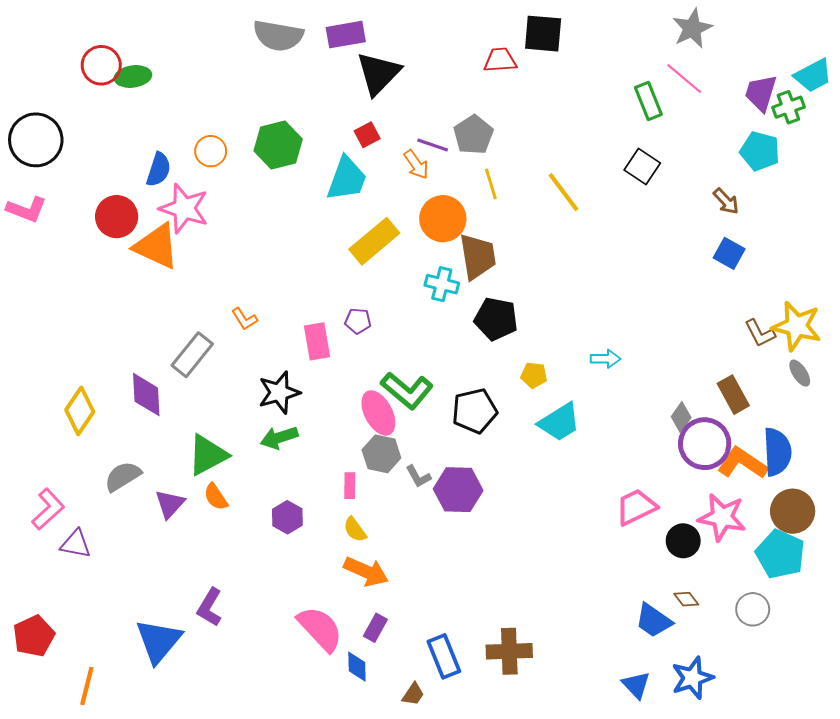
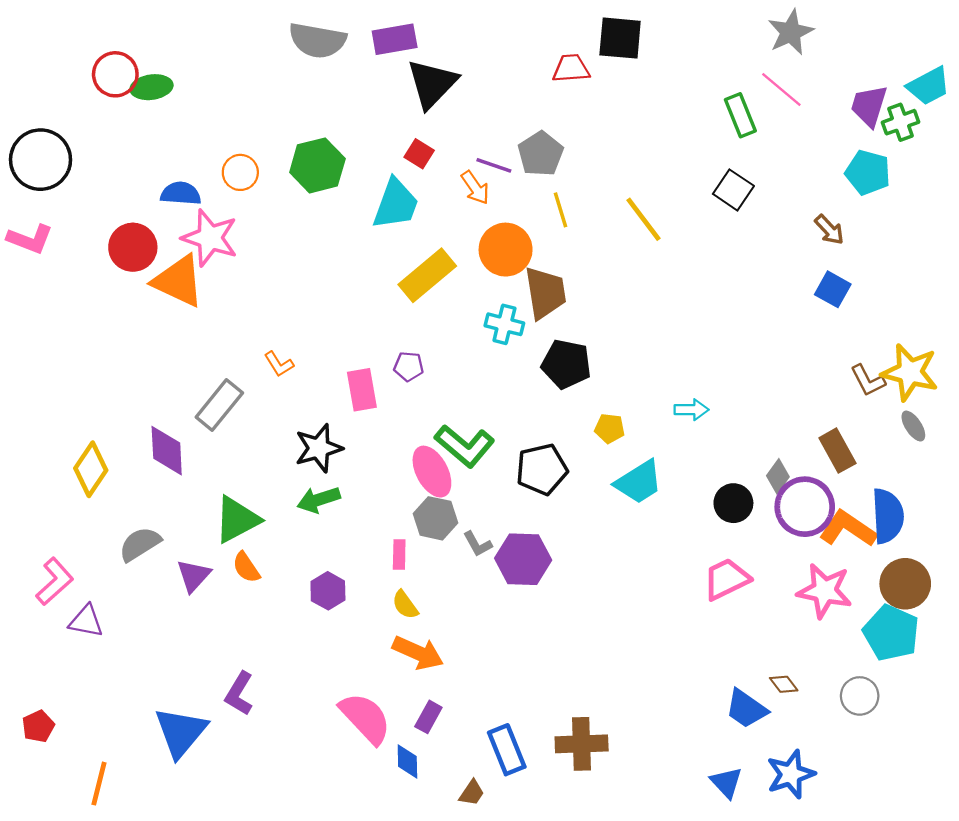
red square: (367, 135) -> (419, 154), turned -30
blue semicircle: (159, 170) -> (181, 193), turned -104
black circle: (683, 541) -> (733, 503), moved
red pentagon: (34, 636) -> (38, 726), size x0.7

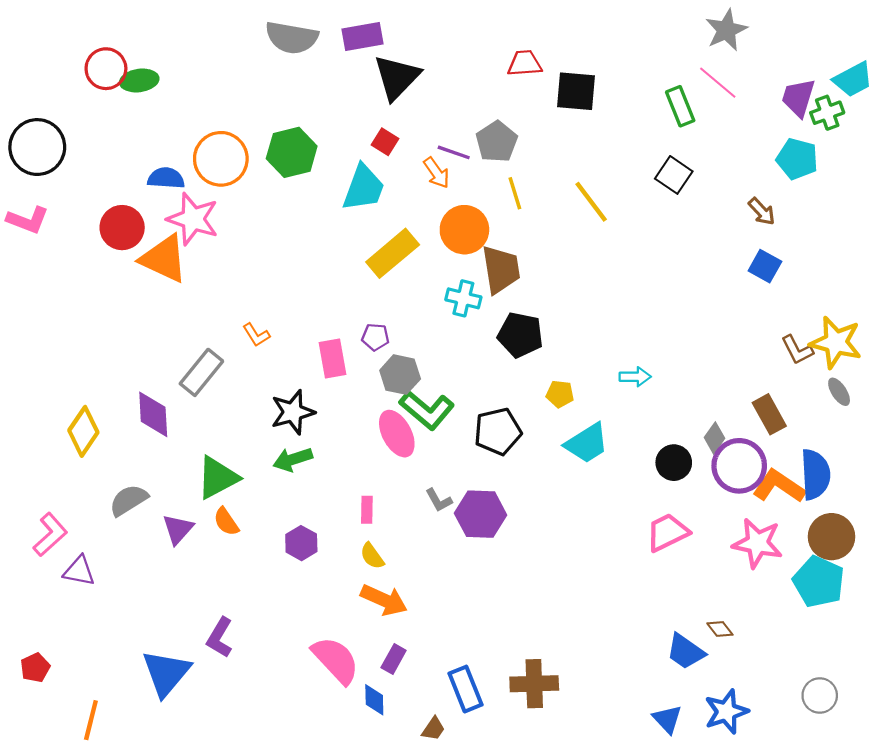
black square: (620, 38) -> (576, 91), moved
orange circle: (240, 172) -> (221, 159), size x1.6
gray hexagon: (435, 518) -> (400, 375), moved
gray circle: (860, 696) -> (820, 695), moved

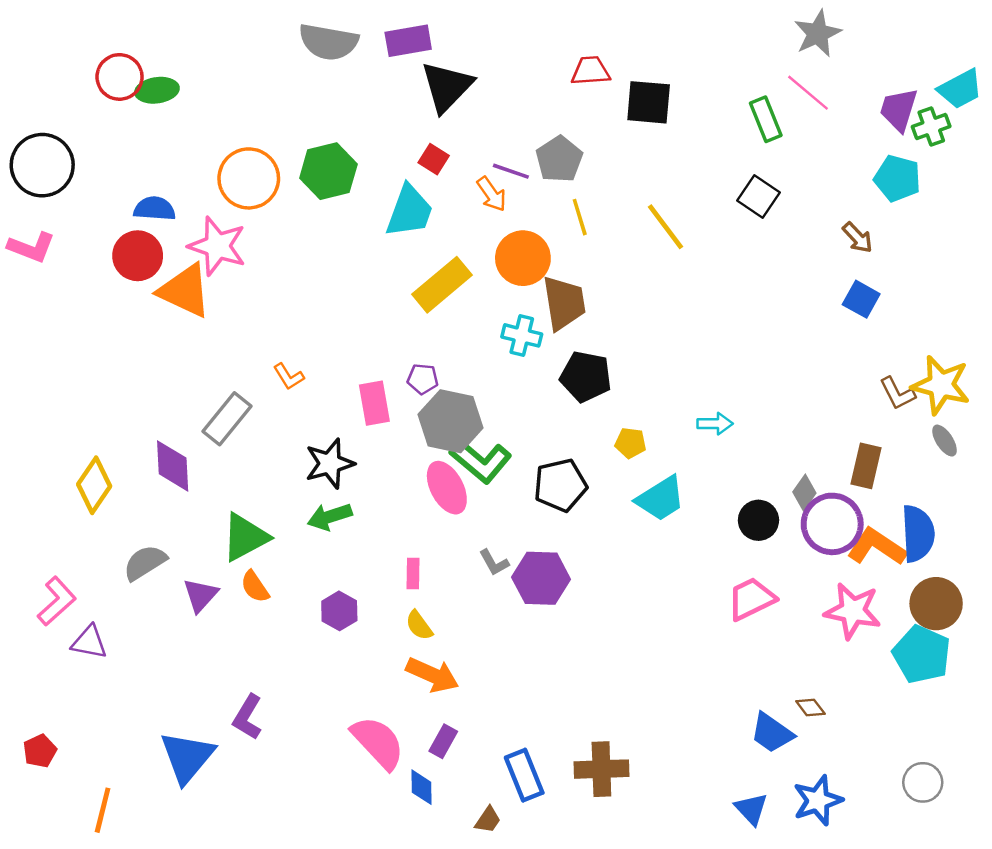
blue semicircle: (166, 178) -> (155, 209), moved
gray hexagon: (400, 375) -> (450, 421), size x1.4
brown rectangle: (769, 414) -> (866, 466), turned 42

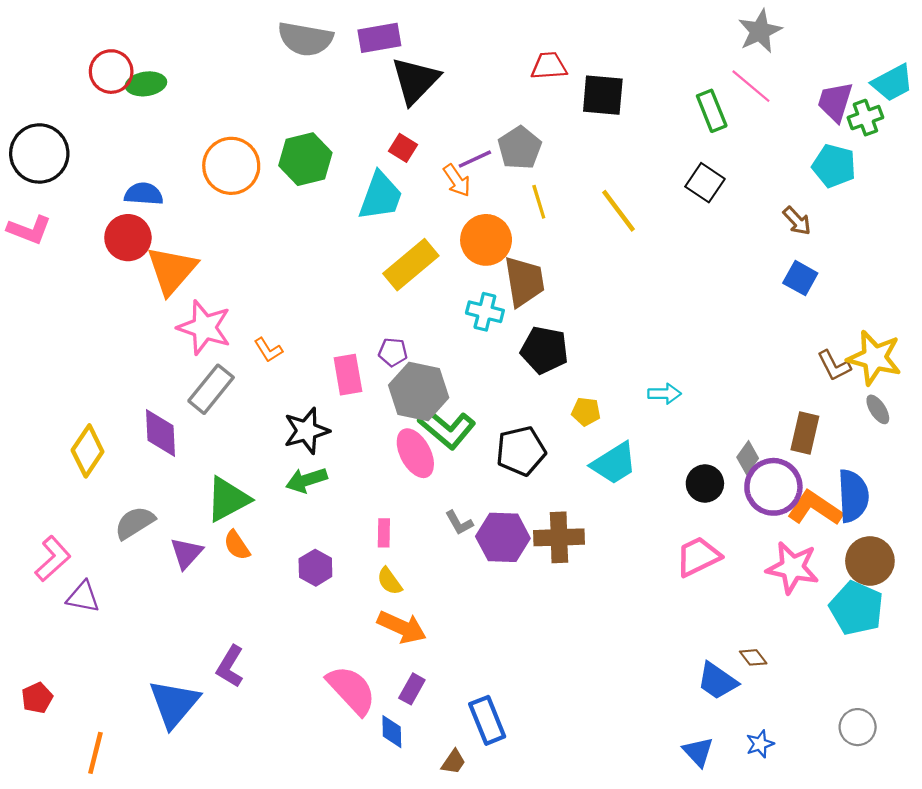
purple line: (511, 171) -> (475, 159), turned -44
pink star: (217, 246) -> (204, 327), moved
orange triangle: (185, 291) -> (172, 270), turned 46
brown cross: (601, 769) -> (559, 537), moved
blue star: (818, 800) -> (760, 744), size x0.6

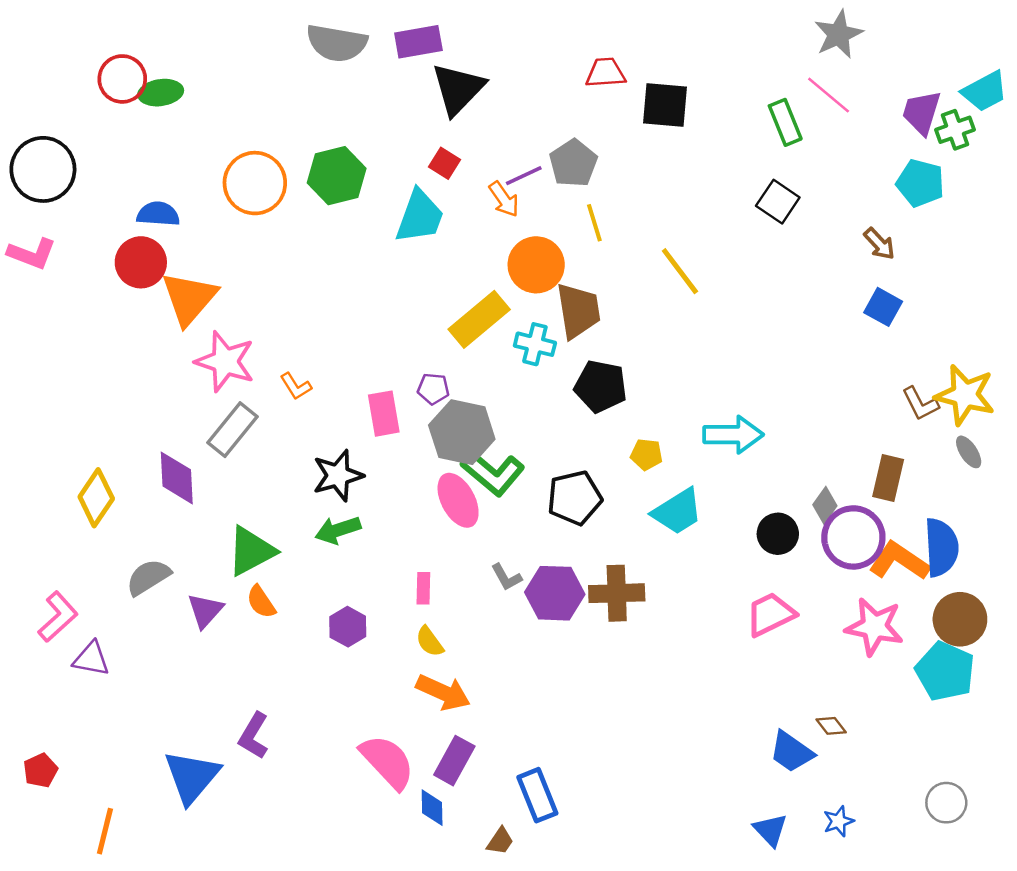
yellow line: (618, 211) -> (680, 271), moved
yellow rectangle: (411, 265) -> (479, 319), moved
cyan arrow: (665, 394) -> (733, 435), size x1.6
purple rectangle: (412, 689) -> (454, 761), size x1.4

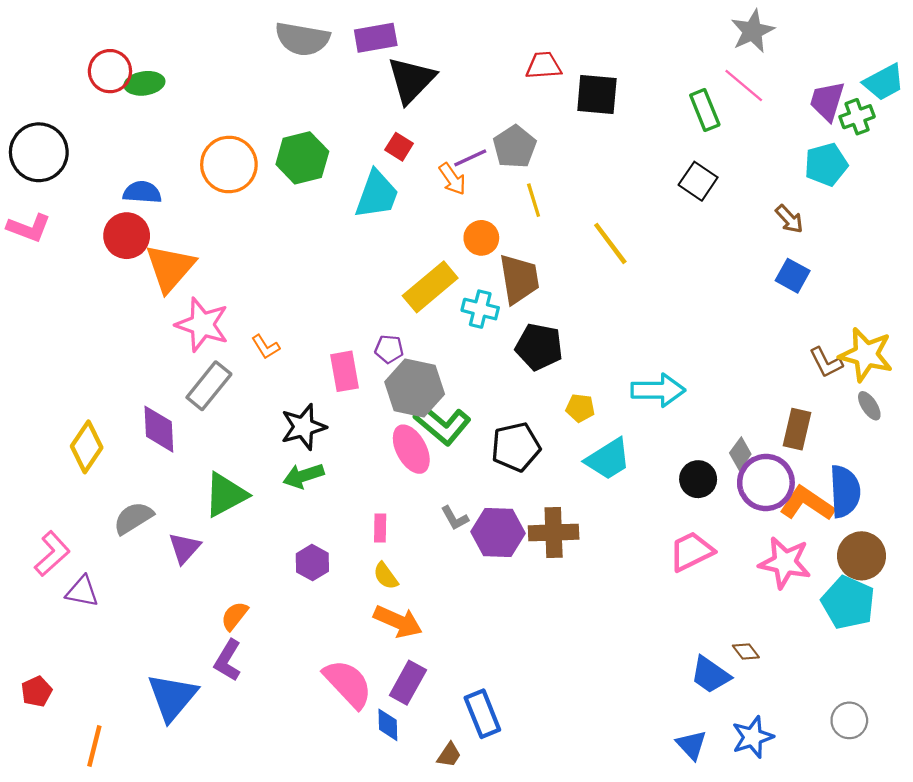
cyan pentagon: (920, 183) -> (826, 165), turned -30
orange circle: (536, 265) -> (481, 238), size x0.7
orange semicircle: (261, 602) -> (234, 616), moved, turned 72
blue star: (839, 821) -> (753, 737), size x1.5

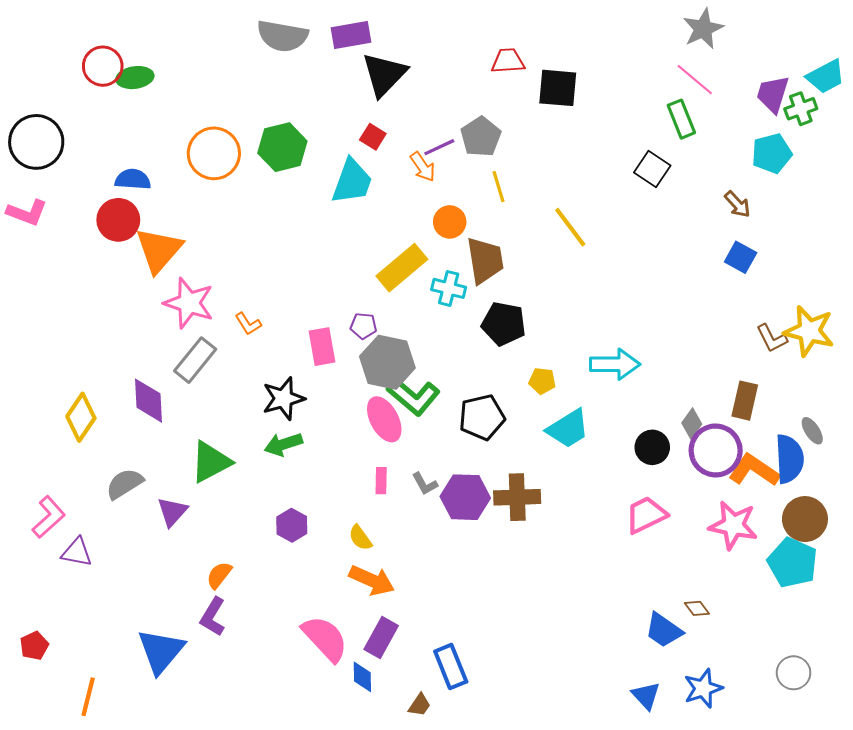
green rectangle: (705, 110) -> (681, 119), moved
gray ellipse: (869, 406) -> (812, 431), moved
pink rectangle: (380, 528) -> (381, 481), moved

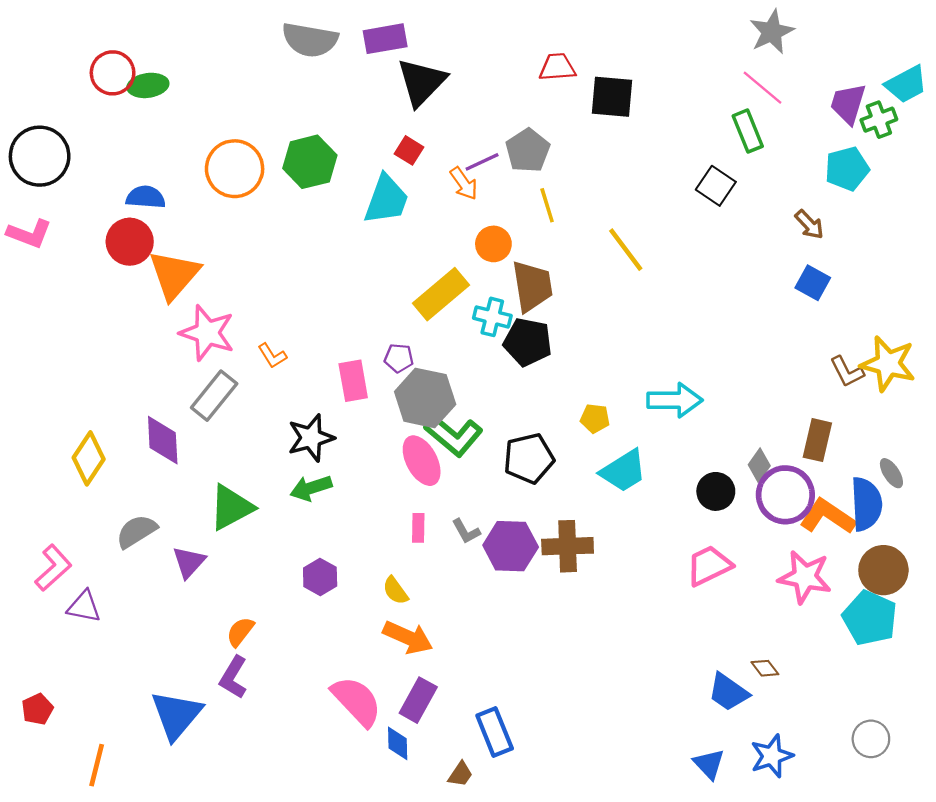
black pentagon: (504, 324) -> (528, 342), moved

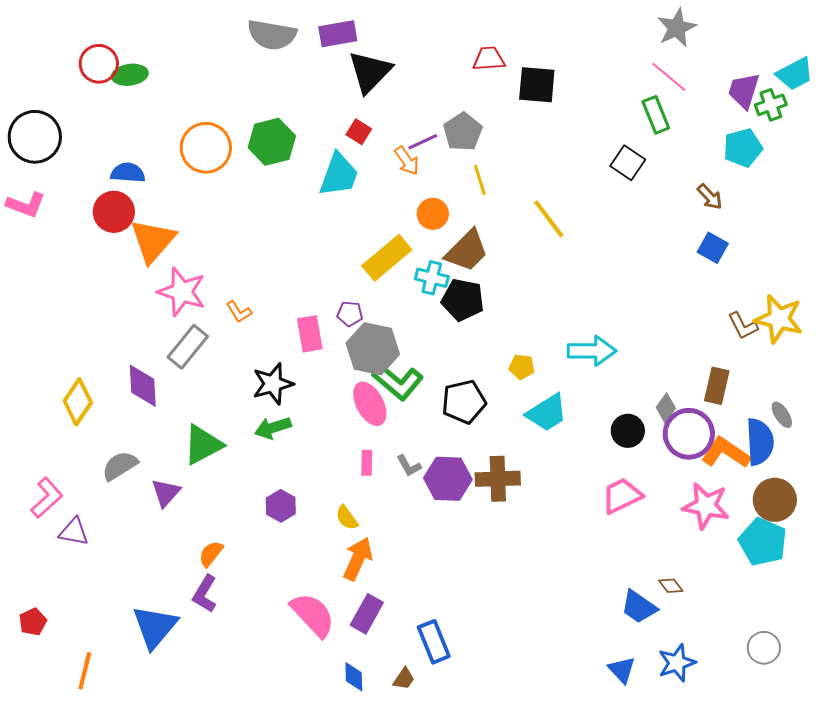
brown trapezoid: (532, 286) -> (467, 251), turned 54
orange arrow: (408, 637) -> (358, 559), turned -90
blue diamond: (398, 743) -> (354, 677), moved

